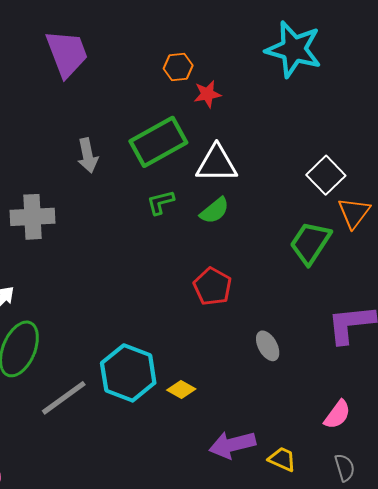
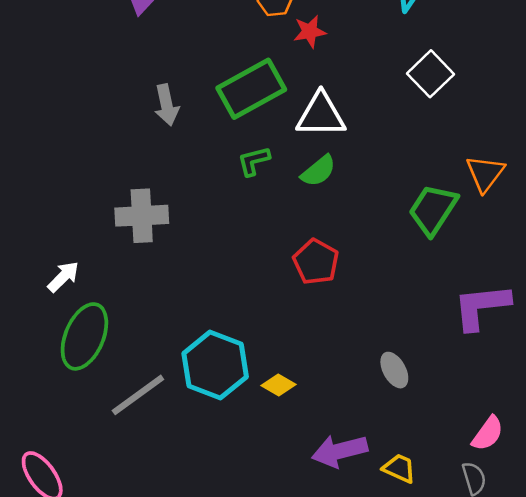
white square: (326, 175) -> (430, 74), moved
gray cross: (33, 217) -> (142, 216), moved
gray ellipse: (268, 346) -> (394, 370), moved
pink semicircle: (337, 415) -> (488, 434), moved

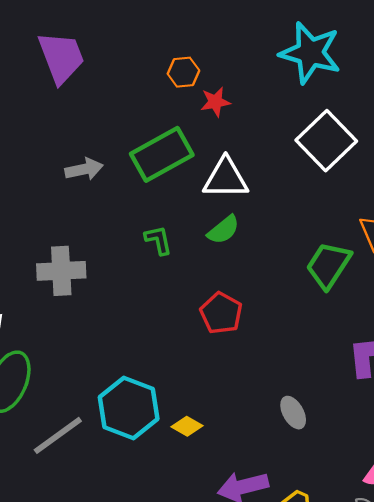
white square: (430, 74) -> (326, 141), size x1.4
gray arrow: (167, 105) -> (84, 169), turned -90
green L-shape: (254, 161) -> (158, 240), moved, turned 92

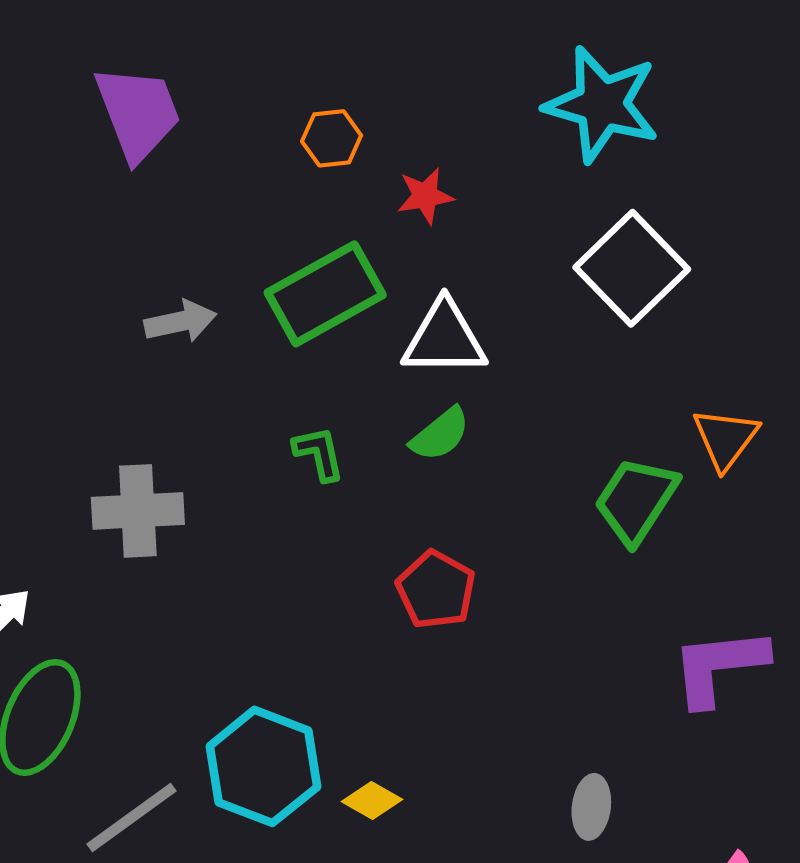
orange hexagon: (183, 72) -> (332, 138), moved
gray ellipse: (293, 413) -> (591, 807), moved, turned 36

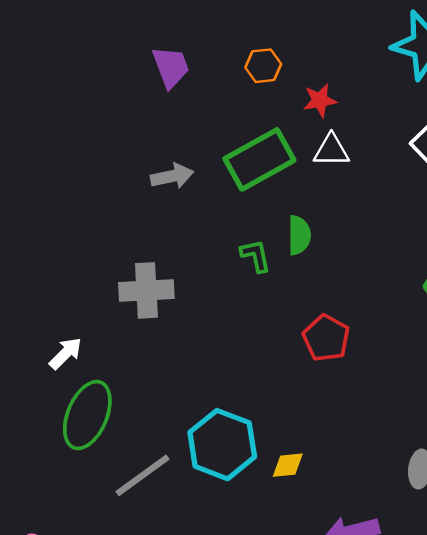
purple trapezoid: (138, 113) -> (171, 67), moved, size x0.7
white triangle: (444, 339) -> (331, 150), moved, size x0.7
green semicircle: (440, 434) -> (299, 235), moved, turned -51
yellow diamond: (372, 800) -> (288, 465), turned -36

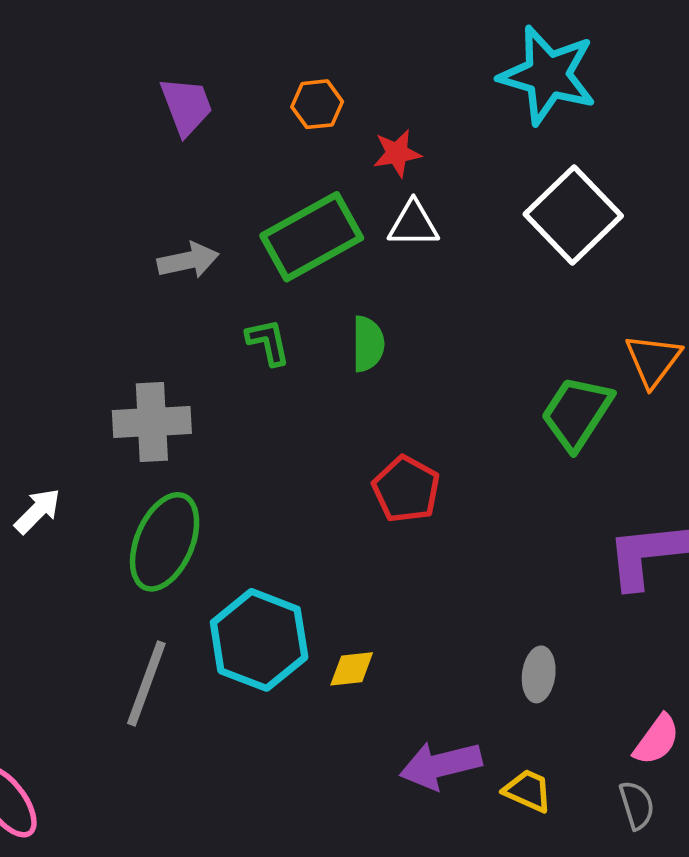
green L-shape: (256, 256) -> (268, 342), moved
green ellipse: (87, 415) -> (165, 542), moved
gray line: (143, 475) -> (146, 683), turned -34

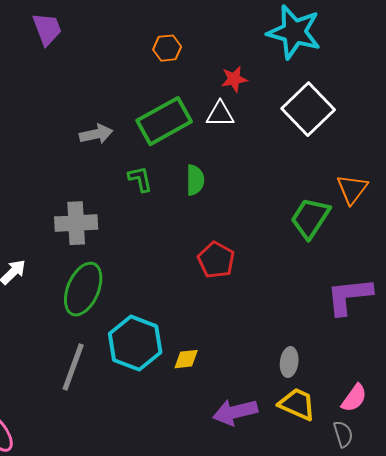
purple trapezoid: (186, 106) -> (47, 29), moved
red star: (397, 153) -> (234, 79), moved
yellow trapezoid: (528, 791) -> (297, 404), moved, size x1.4

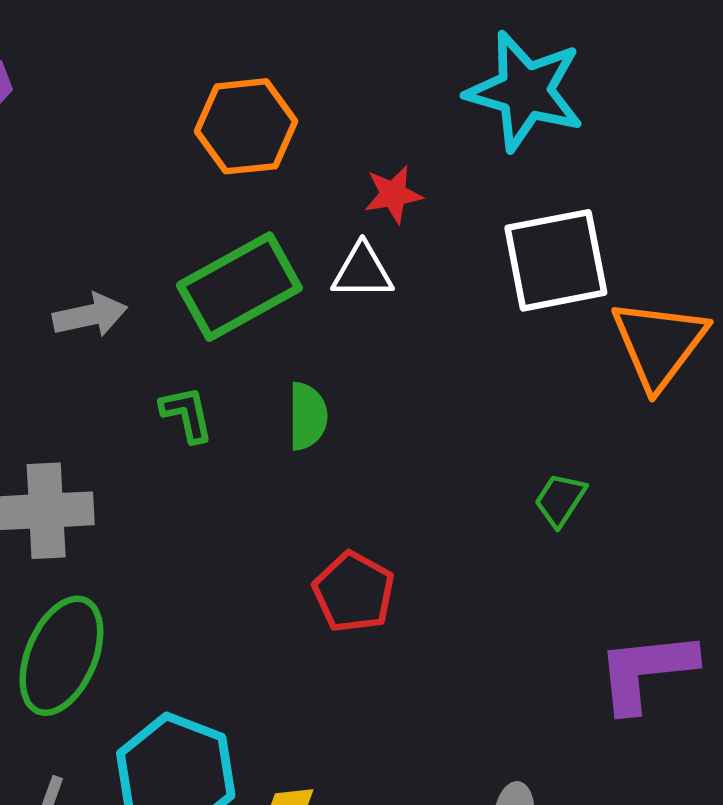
orange hexagon: (167, 48) -> (246, 126), size x1.6
white square: (308, 109) -> (556, 260), turned 33
orange triangle: (352, 189) -> (659, 344), moved, size x1.4
green trapezoid: (310, 218) -> (560, 500), size x0.6

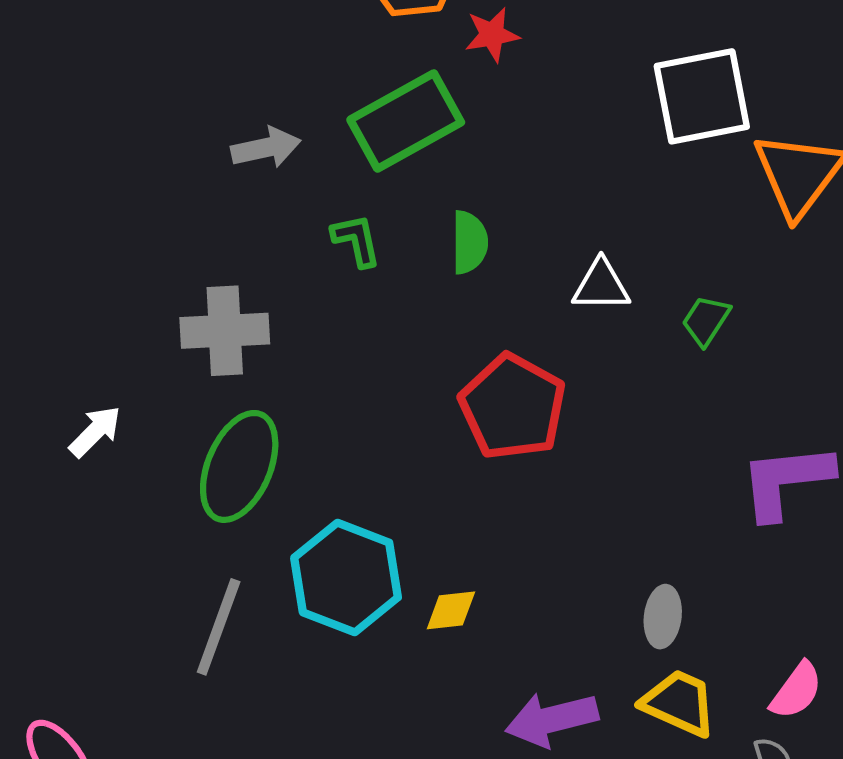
red star: (393, 194) -> (492, 35), moved
white triangle: (362, 271) -> (601, 286), moved
red pentagon: (354, 592) -> (513, 407), size x1.4

